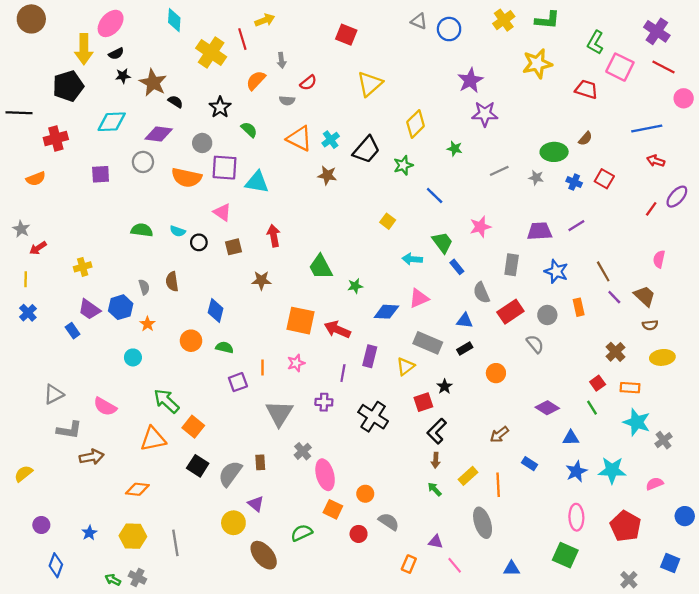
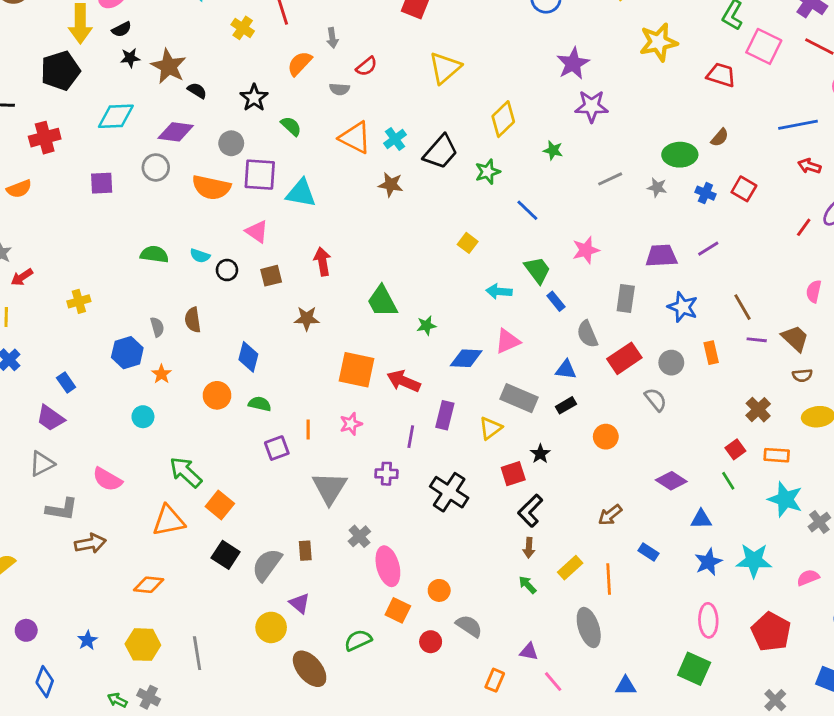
yellow cross: (211, 52) -> (243, 28), size x0.6
purple line: (614, 297) -> (757, 340), turned -40
purple trapezoid: (89, 309) -> (50, 418), moved

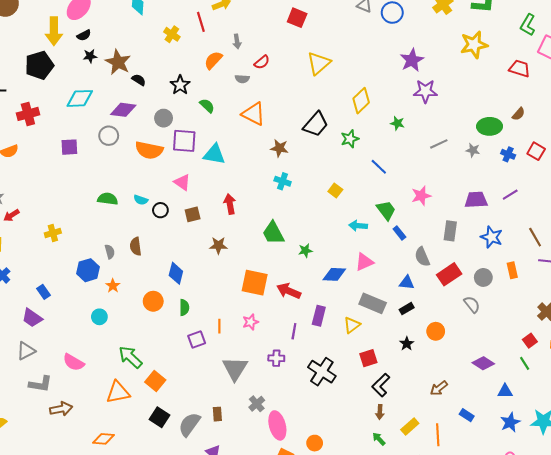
cyan cross: (395, 139) -> (283, 181), moved, turned -35
green semicircle: (260, 404) -> (184, 307), turned 77
black star: (540, 454) -> (407, 344), moved

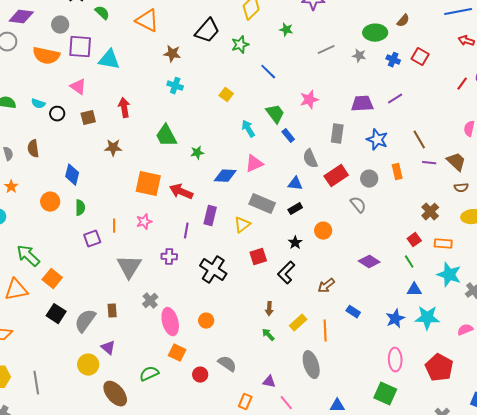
cyan arrow: (358, 226) -> (248, 129), turned 54
black L-shape: (381, 385) -> (286, 273), moved
blue triangle: (505, 391) -> (414, 290), moved
orange circle: (315, 443) -> (206, 321), moved

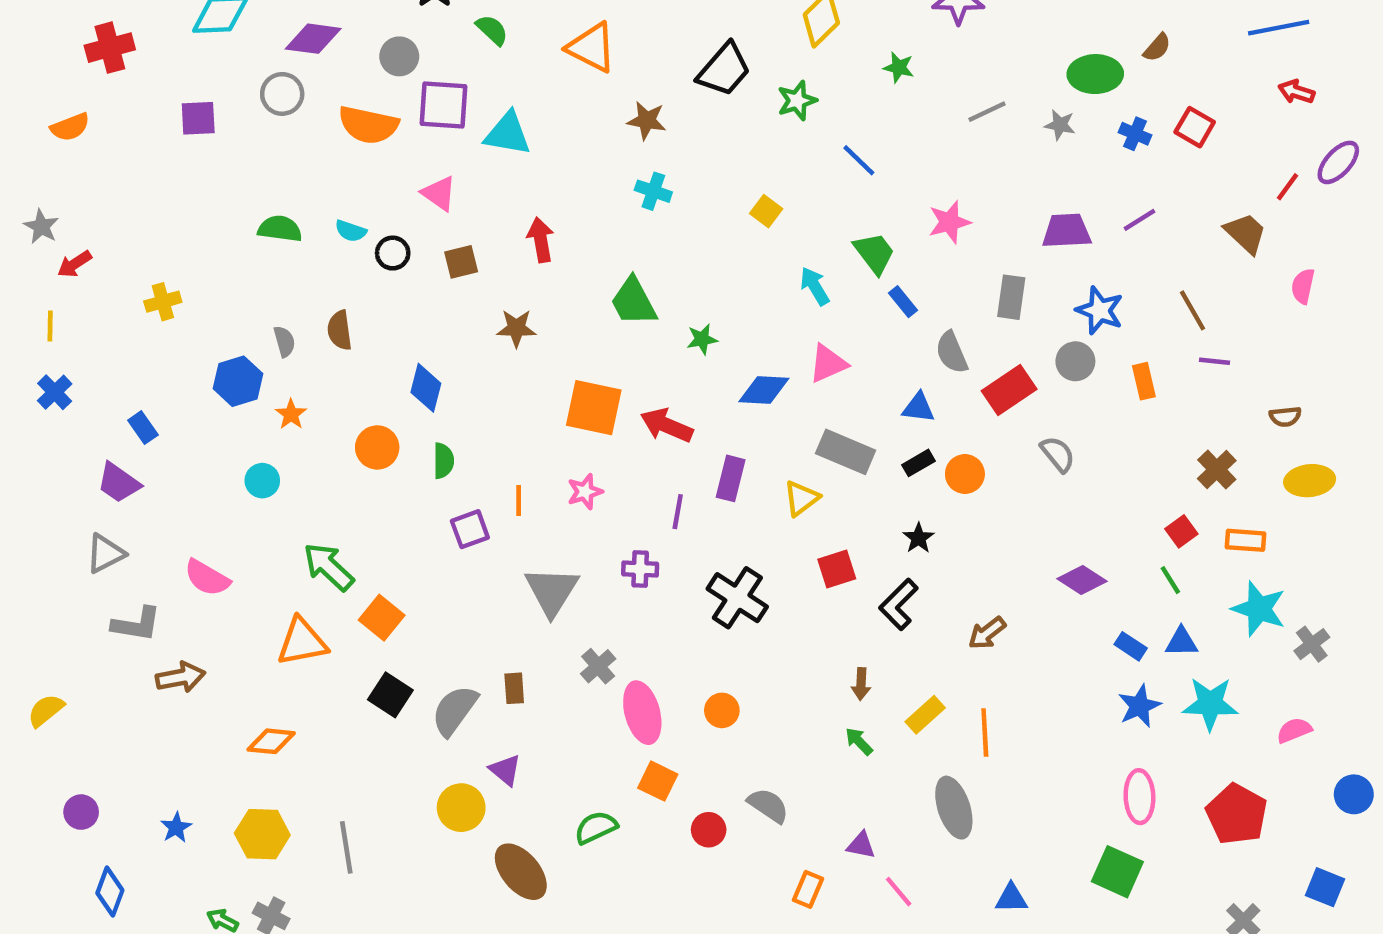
brown trapezoid: (456, 162) -> (1246, 233), moved
gray circle: (369, 179) -> (1075, 361), moved
orange circle: (323, 231) -> (965, 474), moved
blue rectangle: (353, 312) -> (1131, 646), moved

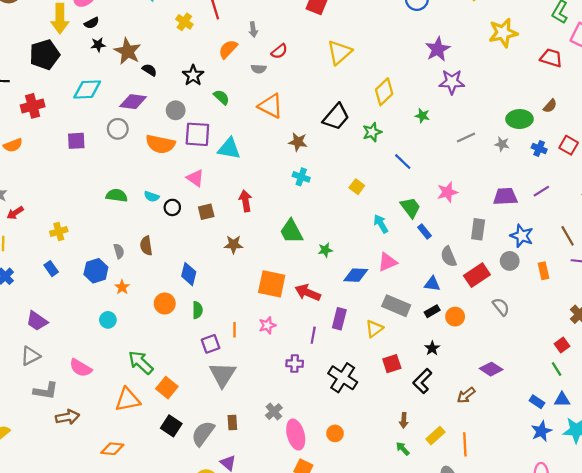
blue rectangle: (143, 428) -> (51, 269), moved
purple diamond: (1082, 580) -> (491, 369), moved
gray triangle: (552, 591) -> (223, 374), moved

